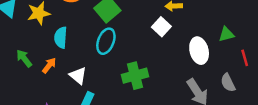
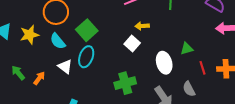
cyan semicircle: (61, 38) -> (58, 41), moved, turned -42
white triangle: (78, 76) -> (65, 67), moved
green cross: (135, 76) -> (125, 83), moved

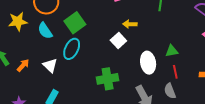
white triangle: (65, 67) -> (50, 66), moved
red line: (202, 68) -> (175, 72), moved

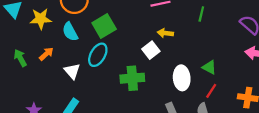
green triangle: (172, 51) -> (209, 67), turned 32
orange arrow: (23, 65) -> (46, 54), moved
red line: (175, 72) -> (211, 91), turned 40
green cross: (108, 79) -> (132, 78), moved

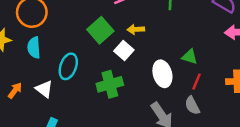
green square: (104, 26) -> (100, 30), moved
cyan semicircle: (70, 32) -> (34, 48), turned 36
orange arrow: (46, 54) -> (15, 90), moved

